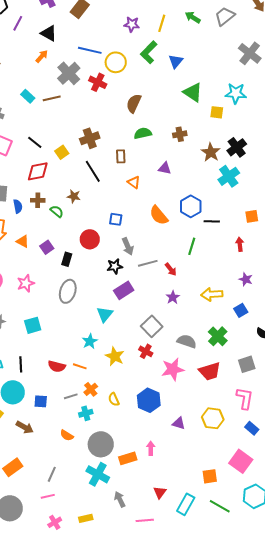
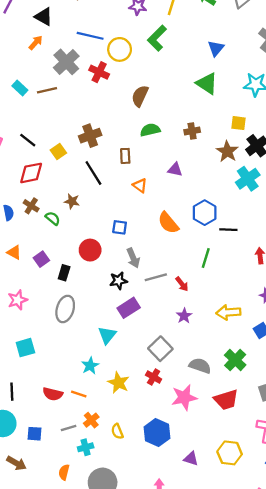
blue triangle: (176, 61) -> (216, 48), moved
yellow square: (217, 112) -> (239, 123), moved
brown cross: (38, 200) -> (31, 206), turned 32
orange semicircle: (67, 435) -> (64, 472), turned 72

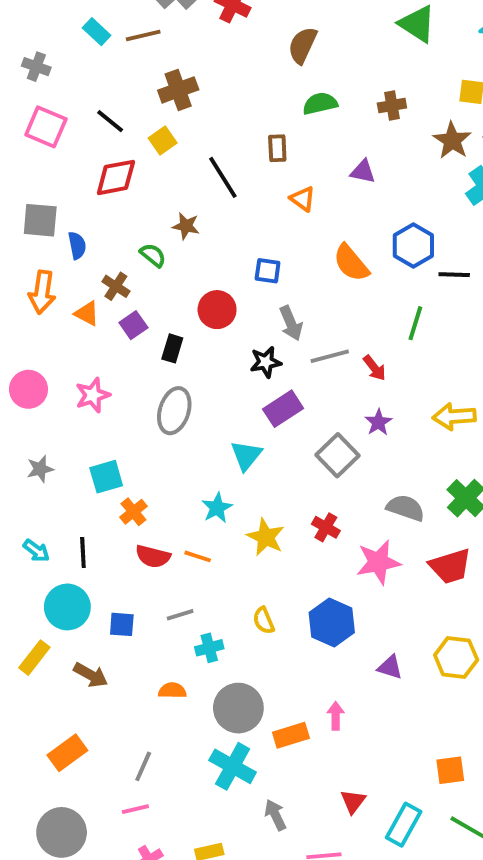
brown cross: (90, 136) -> (178, 90), moved
brown cross: (31, 206) -> (116, 286), moved
gray square: (160, 349) -> (338, 455), moved
orange cross: (91, 420) -> (133, 512), moved
orange semicircle: (64, 472) -> (172, 691), turned 77

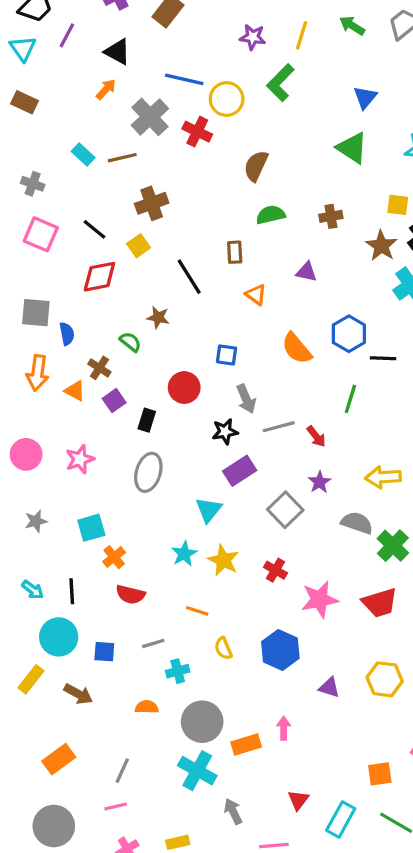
gray semicircle: (406, 508) -> (357, 523), moved
yellow star: (266, 537) -> (223, 560), moved
orange line: (198, 556) -> (197, 611), moved

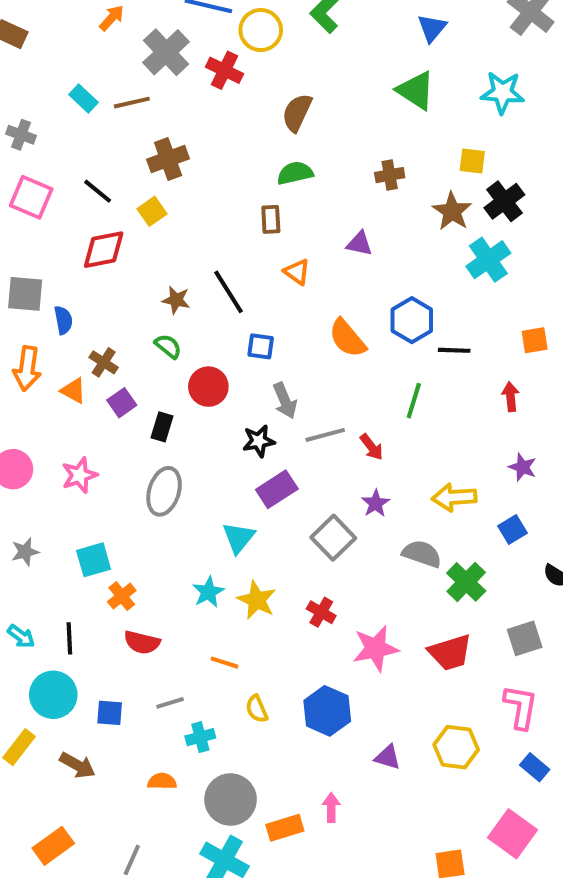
green semicircle: (271, 215) -> (295, 173), moved
black line: (189, 277) -> (229, 292), moved
green semicircle: (130, 342) -> (168, 346), moved

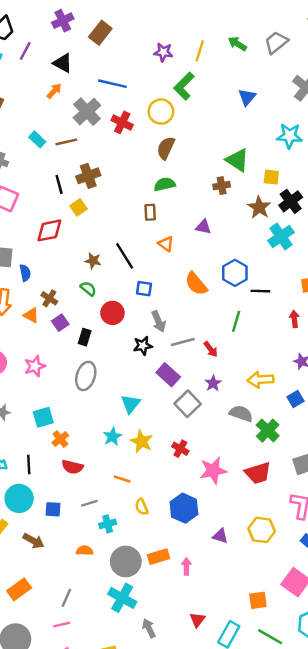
yellow circle: (261, 30) -> (161, 112), moved
green triangle: (416, 90) -> (237, 160), moved
black line: (98, 191) -> (59, 184), moved, turned 36
purple rectangle: (277, 489) -> (168, 375), moved, turned 75
orange rectangle: (285, 828) -> (159, 557), moved

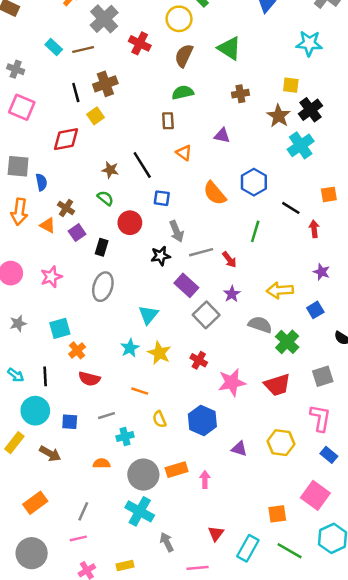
red cross: (122, 122) -> (140, 43), moved
green triangle: (237, 160) -> (229, 48), moved
black line: (260, 291) -> (291, 208), moved, turned 30

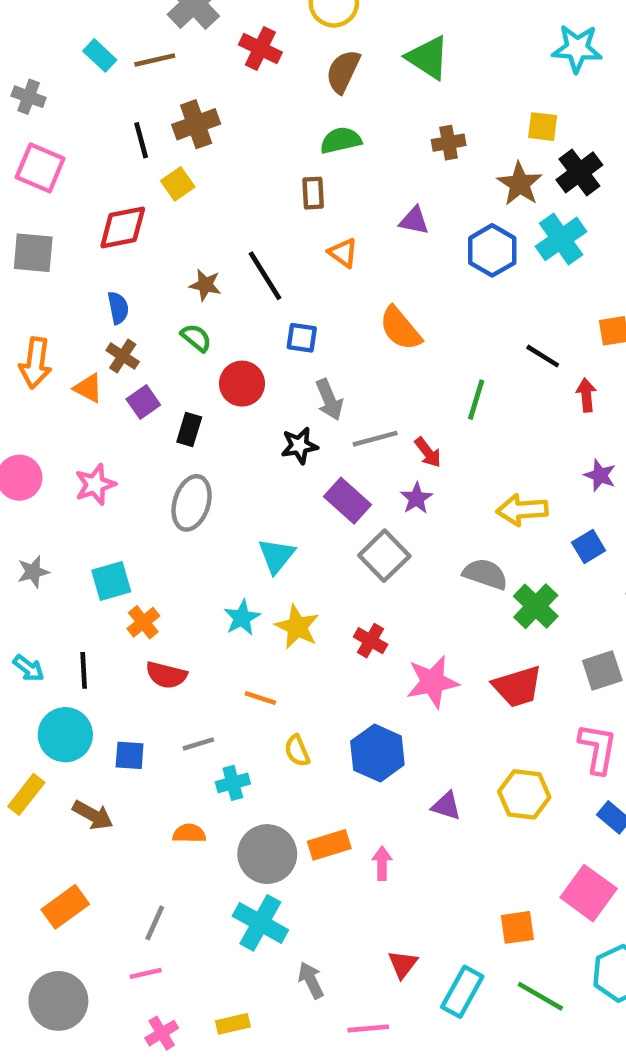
gray square: (18, 166) -> (33, 253), moved
blue semicircle: (41, 182) -> (118, 308), moved
blue hexagon: (254, 182) -> (492, 250), moved
purple star: (232, 294) -> (416, 498), moved

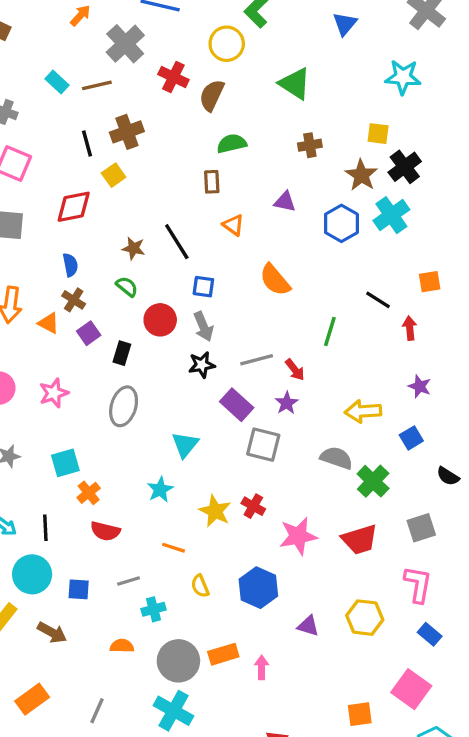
brown semicircle: (343, 71) -> (212, 95), moved
gray arrow: (329, 400) -> (203, 326), moved
gray square: (384, 556) -> (263, 445), turned -32
yellow star: (297, 627) -> (215, 511), moved

